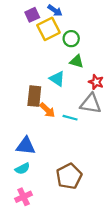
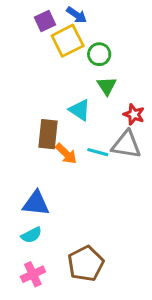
green triangle: (77, 61) -> (107, 86), turned 40
cyan line: (70, 118) -> (98, 152), moved
brown pentagon: (69, 176) -> (86, 264), moved

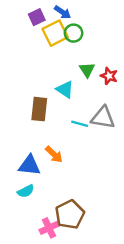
green circle: (99, 54) -> (74, 33), moved
red star: (134, 114) -> (109, 76), moved
orange arrow: (66, 154) -> (54, 154), moved
pink cross: (33, 274) -> (49, 228), moved

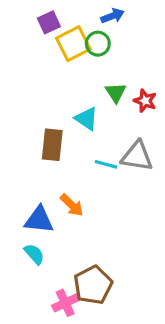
blue arrow: (62, 12) -> (113, 16), moved, turned -56
cyan semicircle: (26, 191) -> (34, 254), turned -105

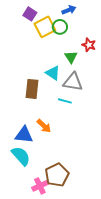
purple square: (49, 22) -> (30, 14), turned -32
red star: (145, 101) -> (89, 45), moved
gray triangle: (137, 156) -> (73, 82), moved
cyan semicircle: (34, 254) -> (21, 156), size x1.5

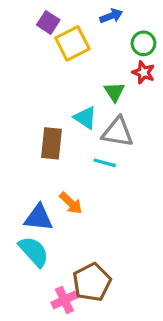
green circle: (60, 27) -> (143, 43), moved

